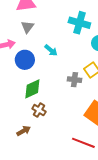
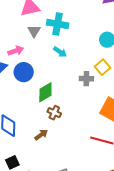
cyan cross: (79, 23) -> (58, 24), moved
blue circle: (25, 60) -> (24, 72), moved

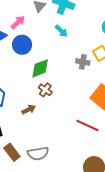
pink arrow: (16, 51) -> (18, 22), turned -35

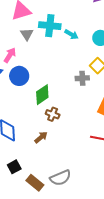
cyan arrow: (61, 31) -> (71, 34), moved

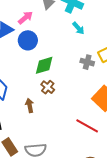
cyan arrow: (71, 34) -> (78, 28), moved
brown arrow: (41, 137) -> (30, 105), turned -80

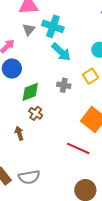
cyan arrow: (78, 28) -> (61, 52), size x1.5
gray cross: (87, 62) -> (64, 85), moved

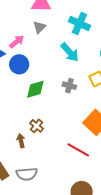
cyan cross: (53, 26) -> (79, 23), moved
brown cross: (36, 113) -> (37, 126), moved
brown arrow: (19, 133) -> (21, 141), moved

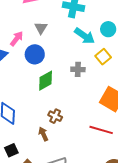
gray triangle: (39, 27) -> (41, 28), moved
cyan arrow: (70, 52) -> (85, 36), moved
blue circle: (19, 64) -> (35, 54), moved

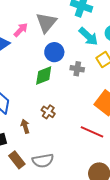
gray triangle: (41, 28) -> (46, 23), size x1.6
blue circle: (35, 54) -> (54, 52), moved
brown arrow: (43, 134) -> (25, 126), moved

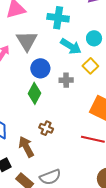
green diamond: (44, 75) -> (35, 93), turned -30
brown arrow: (25, 126) -> (26, 147), size x1.5

